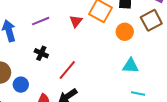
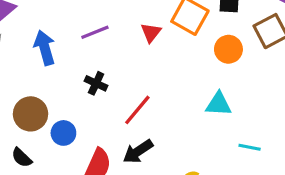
cyan triangle: (131, 66) -> (219, 104), moved

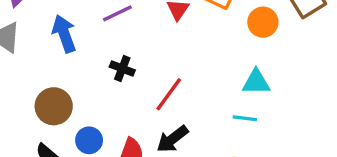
blue circle: (63, 133) -> (89, 140), moved
cyan line: (250, 147) -> (245, 118), moved

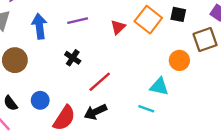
orange circle: (263, 22) -> (179, 60), moved
brown circle: (54, 106) -> (15, 60), moved

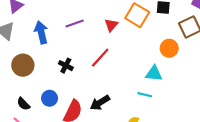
black cross: (73, 58) -> (66, 66), moved
red line: (100, 82) -> (100, 58), moved

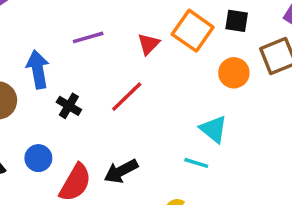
blue arrow: (41, 32) -> (38, 69), moved
orange circle: (169, 48) -> (234, 73), moved
cyan triangle: (154, 74) -> (214, 129), turned 30

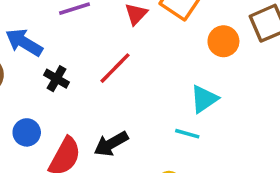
blue arrow: (38, 69) -> (24, 42), turned -48
cyan triangle: (214, 129) -> (204, 99), turned 48

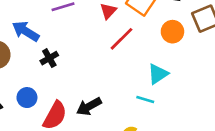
red line: (115, 68) -> (121, 39), moved
black cross: (57, 79) -> (49, 58), turned 30

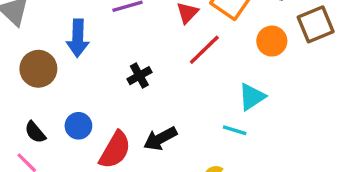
blue arrow: (26, 31) -> (78, 38), turned -120
black cross: (49, 58) -> (139, 76), moved

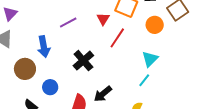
black cross: (139, 76) -> (83, 61), size x1.5
blue circle: (78, 126) -> (50, 87), moved
cyan line: (235, 130) -> (144, 80), turned -56

